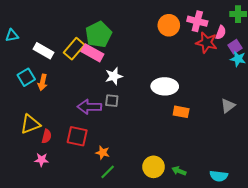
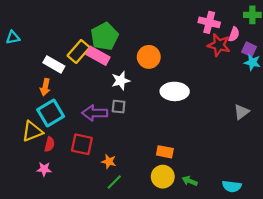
orange circle: (169, 25) -> (149, 57), moved
purple square: (235, 47) -> (249, 49), turned -32
white rectangle: (44, 51) -> (54, 64), moved
cyan square: (26, 77) -> (51, 113), moved, size x1.4
orange rectangle: (181, 112) -> (165, 152), moved

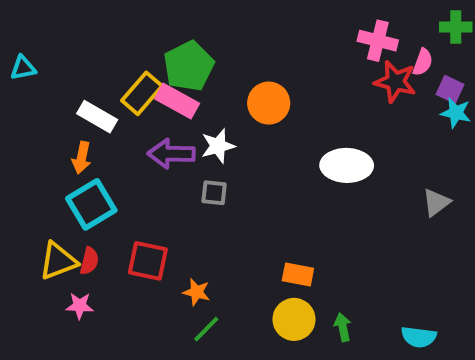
white ellipse: (175, 91) -> (347, 165), moved
purple arrow: (95, 113) -> (171, 154), moved
yellow triangle: (32, 131) -> (58, 261), moved
green arrow: (190, 181) -> (343, 327), turned 56

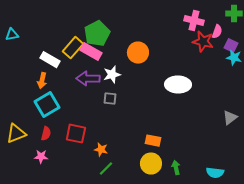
gray triangle: (436, 202) -> (230, 118), moved
yellow triangle: (58, 261) -> (16, 134), moved

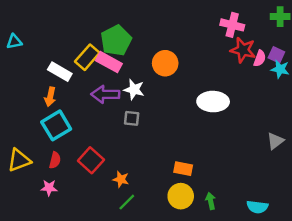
pink semicircle: (217, 32) -> (260, 58), moved
white star: (112, 75) -> (134, 90), turned 30
red square: (76, 134) -> (91, 160), turned 30

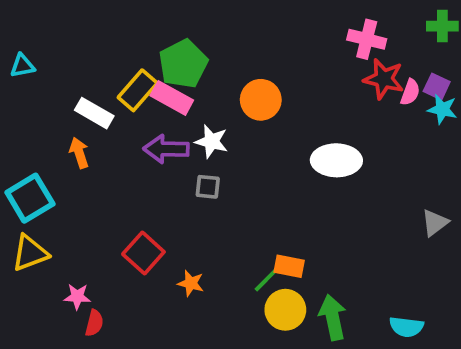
orange arrow: (50, 97) -> (79, 153), turned 150
cyan square: (56, 125) -> (30, 198), moved
red semicircle: (55, 160) -> (94, 323), moved
green arrow: (211, 201) -> (333, 317), size x1.6
green line: (127, 202) -> (266, 280), moved

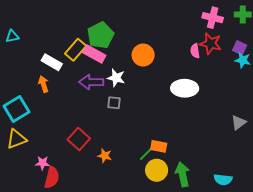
pink cross: (367, 39) -> (213, 18), moved
pink semicircle: (410, 92) -> (195, 51), moved, turned 152
red semicircle: (94, 323) -> (52, 177), size x1.5

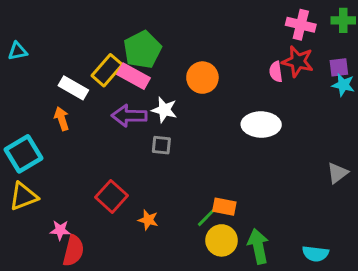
purple square: (240, 48) -> (339, 67), turned -32

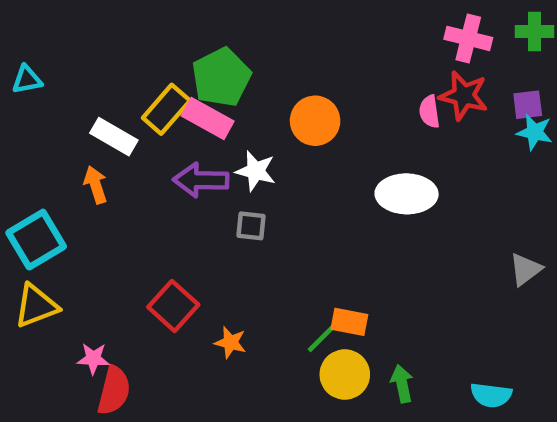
green arrow: (258, 246) -> (402, 384), size x0.7

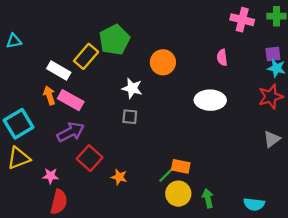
red star: (464, 96) -> (271, 97), moved, turned -30
pink rectangle: (208, 118) -> (71, 100), moved
purple arrow: (201, 180) -> (71, 132), moved, turned 152
pink star: (93, 358) -> (51, 176), moved

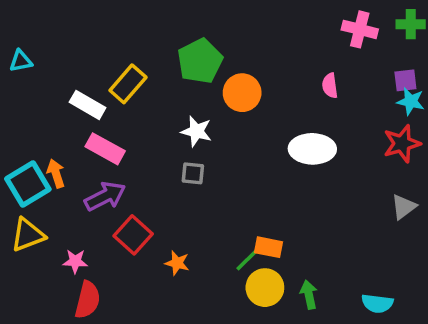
green pentagon: (114, 40) -> (200, 61), moved
orange arrow: (49, 95) -> (56, 173), moved

